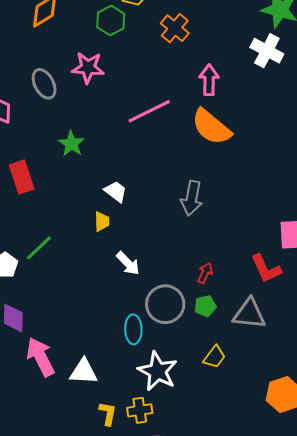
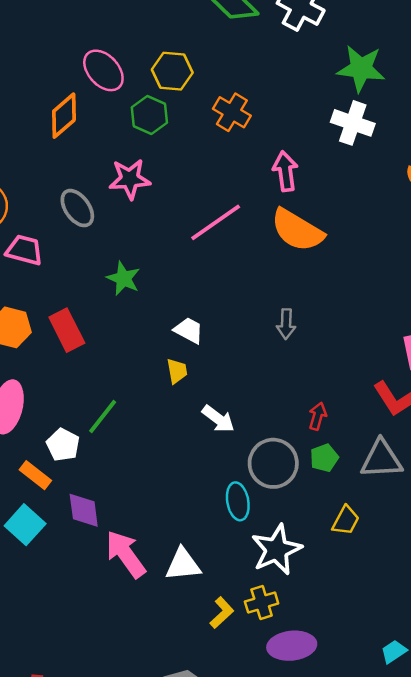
gray arrow: (192, 198) -> (286, 324), size x0.7
white star: (158, 371) -> (277, 550), turned 30
yellow L-shape: (108, 414) -> (222, 613), turned 45

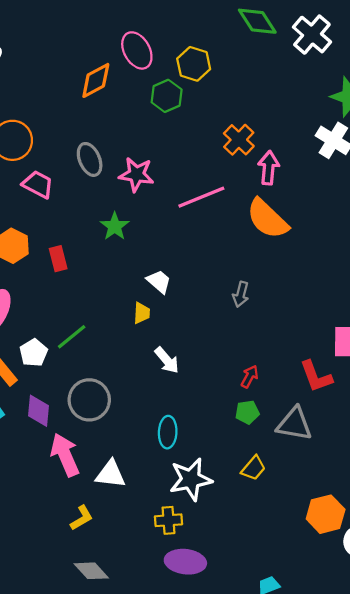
orange cross: (232, 112) -> (239, 140), moved
pink star: (130, 179) -> (136, 174), moved
red rectangle: (67, 330) -> (58, 259), size x0.7
gray circle: (273, 463) -> (89, 400), moved
yellow L-shape: (222, 613) -> (82, 518), moved

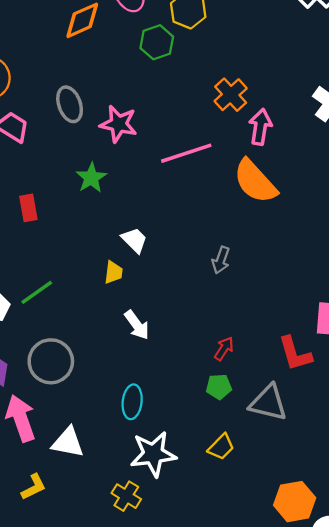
yellow cross: (168, 520) -> (126, 496), turned 32

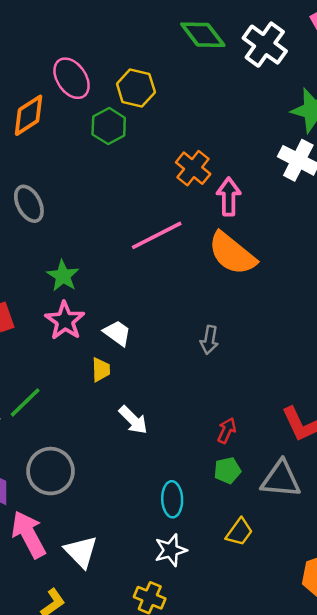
pink star: (119, 124) -> (65, 321), moved, turned 30
cyan ellipse: (132, 402) -> (172, 499), moved
white triangle: (68, 442) -> (81, 552), turned 44
white star: (153, 454) -> (171, 550), size x0.7

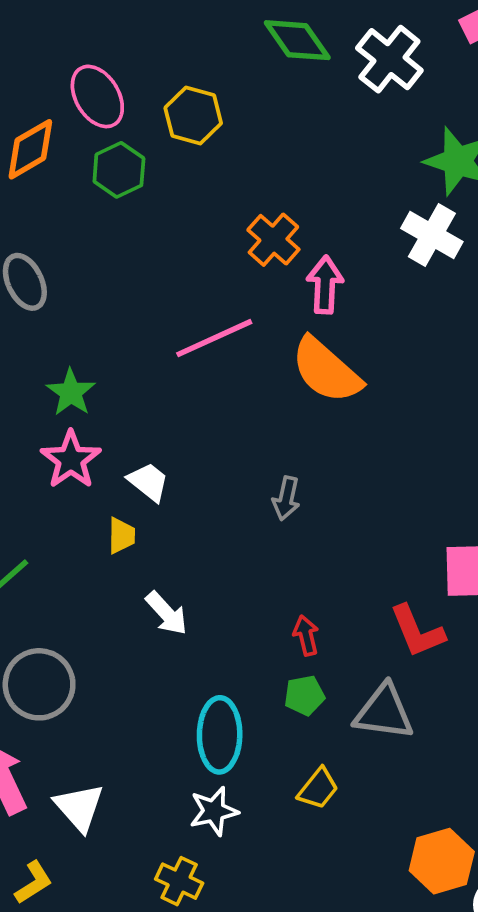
green hexagon: (109, 126) -> (119, 170), moved
red arrow: (227, 430) -> (306, 635), turned -40
cyan ellipse: (172, 499) -> (220, 735), size x1.4

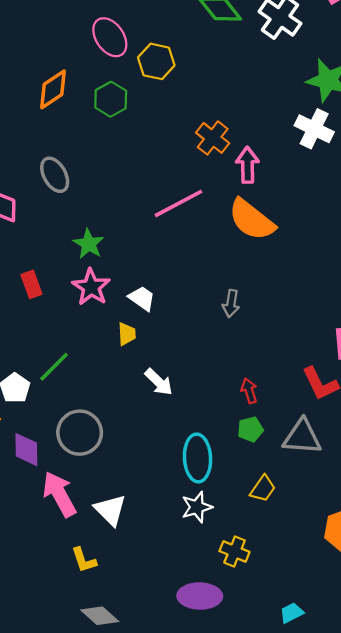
pink ellipse: (97, 96) -> (110, 37), moved
yellow cross: (179, 881) -> (235, 552), moved
yellow L-shape: (34, 882) -> (84, 560), turned 108

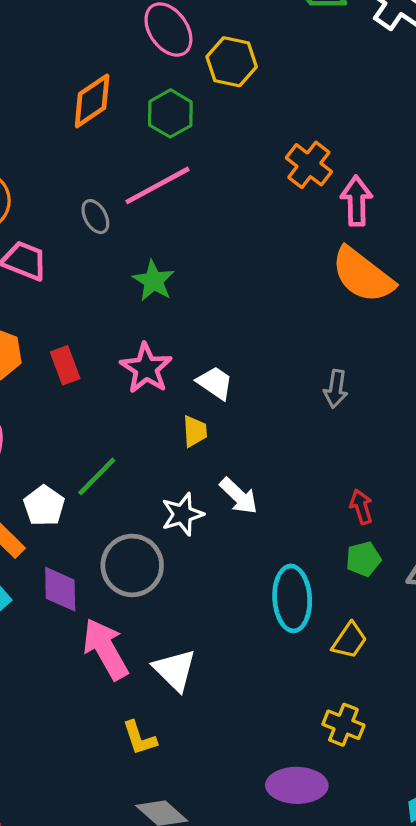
gray ellipse: (55, 175) -> (95, 217), size x0.7
pink line: (179, 203) -> (157, 185), moved
green star: (89, 244) -> (154, 281), moved
yellow trapezoid: (263, 489) -> (349, 640), moved
white star: (197, 507) -> (182, 514), moved

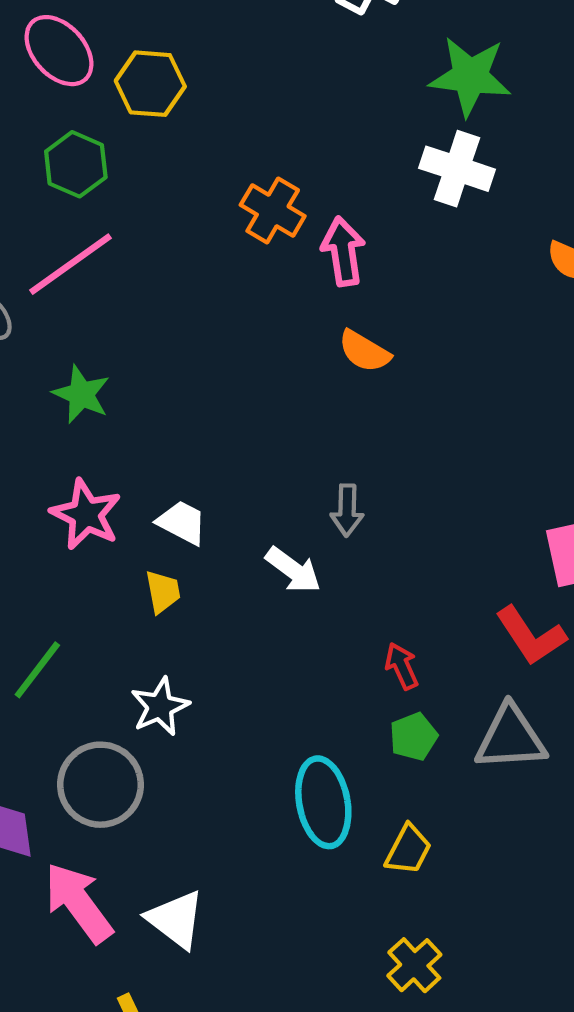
orange semicircle: (363, 275) -> (364, 351), size x0.6
white arrow: (239, 496) -> (293, 570), moved
yellow cross: (343, 725) -> (414, 965), turned 33

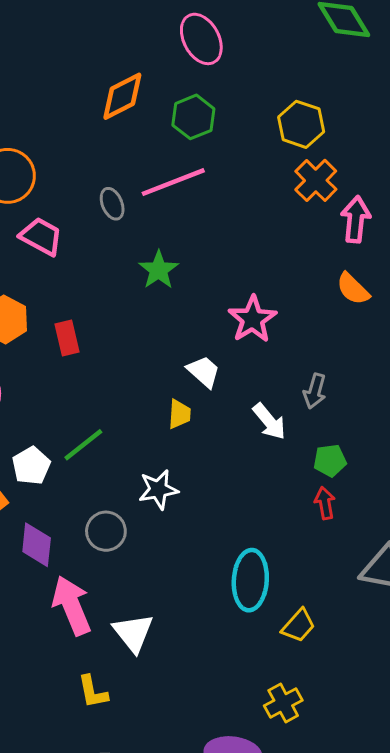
yellow hexagon: (150, 84) -> (301, 124), moved
pink star: (86, 514) -> (252, 319), moved
green pentagon: (413, 737) -> (330, 461), moved
gray circle: (100, 785) -> (106, 531), size x0.7

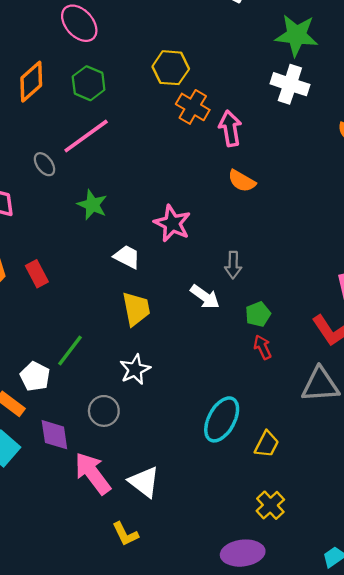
white trapezoid: (204, 372) -> (127, 257), moved
yellow trapezoid: (179, 414) -> (136, 309), size x1.5
cyan ellipse: (250, 580) -> (222, 419), turned 39

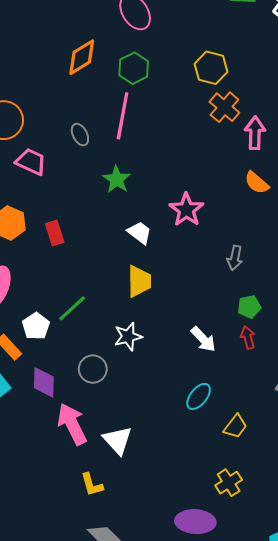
pink line: (86, 136) -> (123, 116), turned -54
white arrow: (205, 297) -> (203, 339), moved
cyan ellipse: (222, 419) -> (199, 396), size x0.7

